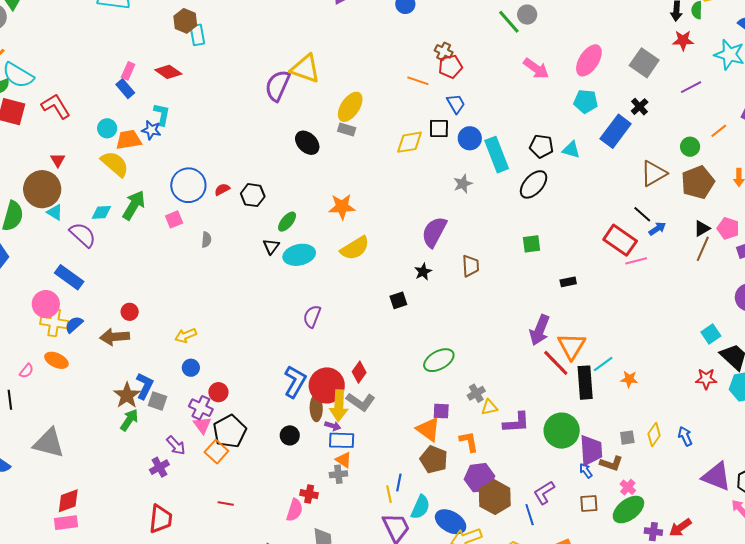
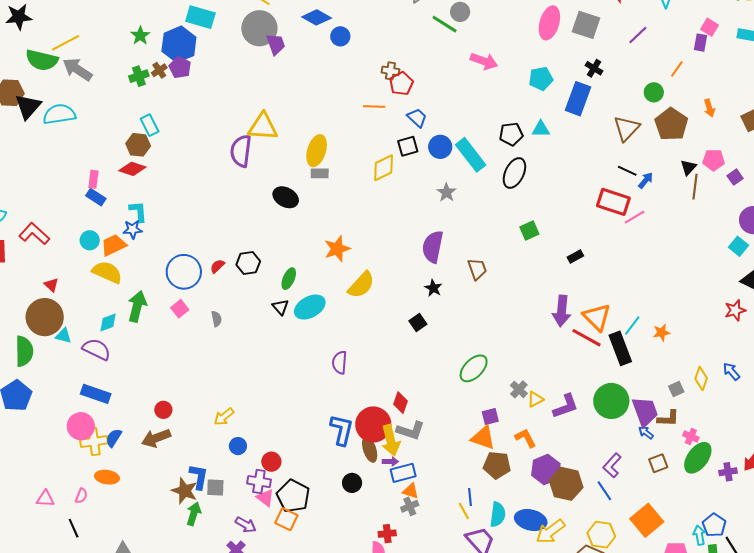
brown hexagon: (185, 21) -> (138, 145), moved
pink ellipse: (589, 60) -> (549, 23), moved
cyan square: (711, 334) -> (738, 246), moved

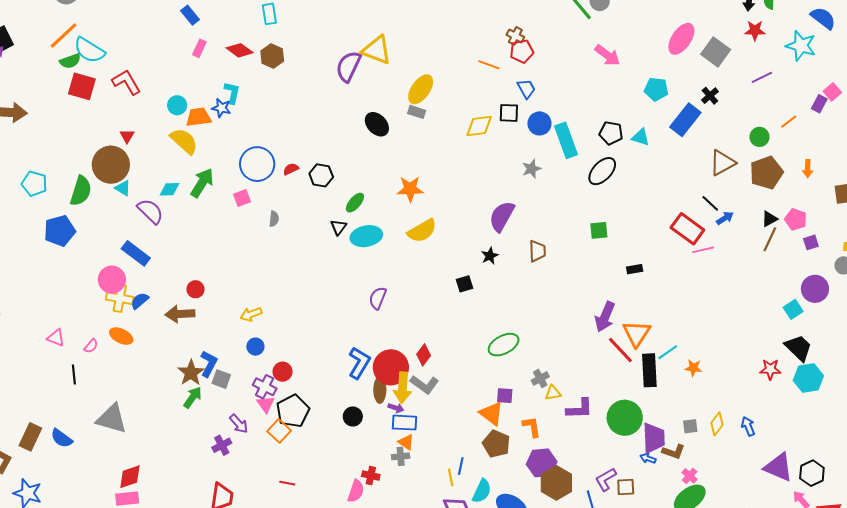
brown hexagon: (138, 145) -> (272, 56), moved
blue rectangle: (96, 197) -> (190, 15), moved
blue arrow: (646, 433) -> (648, 458), turned -35
brown square: (658, 463) -> (626, 487), moved

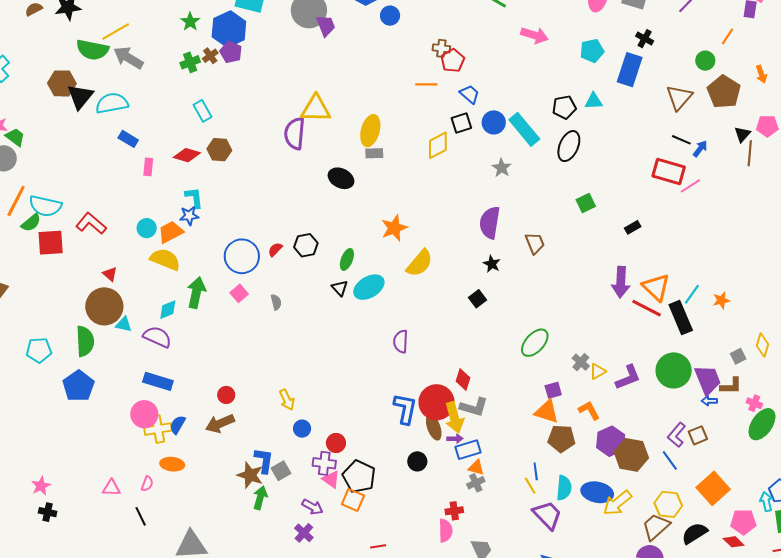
yellow arrow: (251, 314) -> (287, 400), turned -75
gray square: (221, 379) -> (281, 471), turned -30

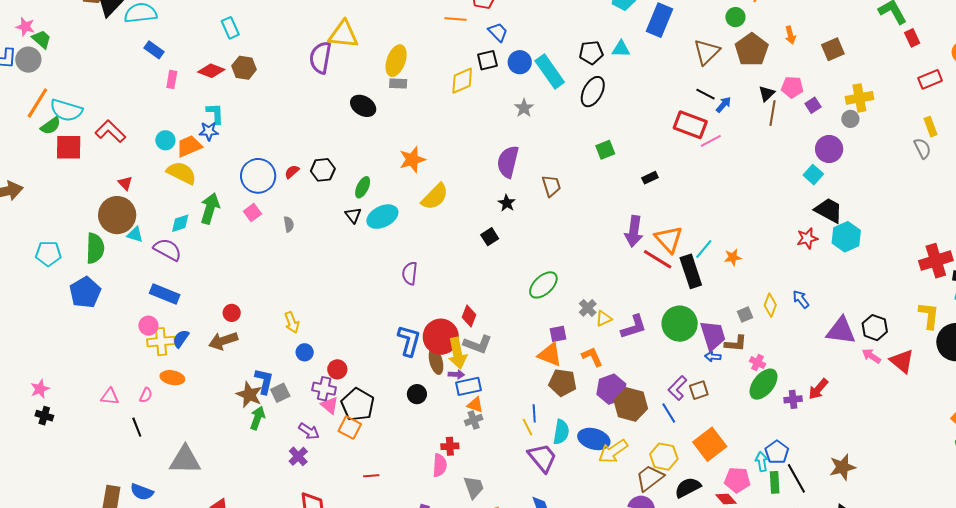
pink circle: (144, 414) -> (148, 326), size x0.7

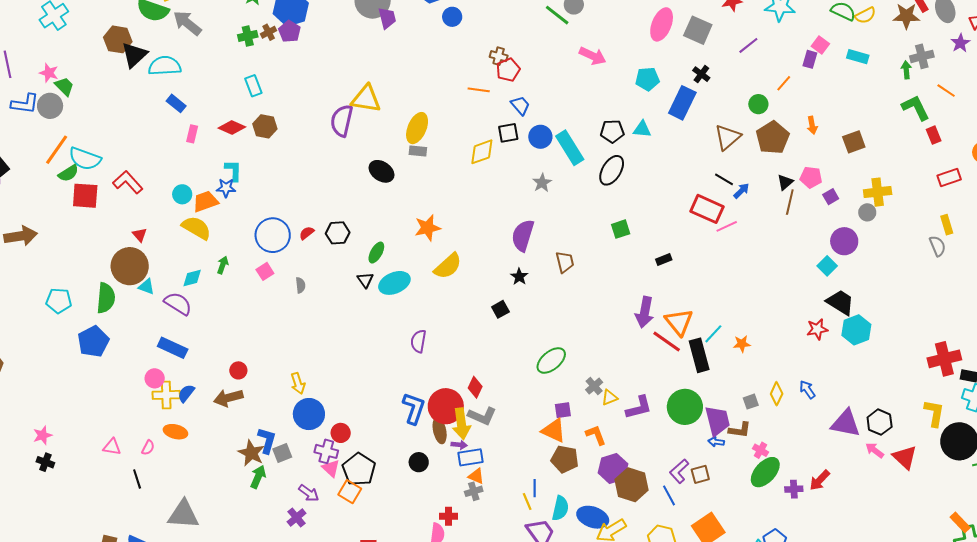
green arrow: (210, 208) -> (223, 265), size x0.6
blue circle: (305, 352) -> (309, 414), size x1.8

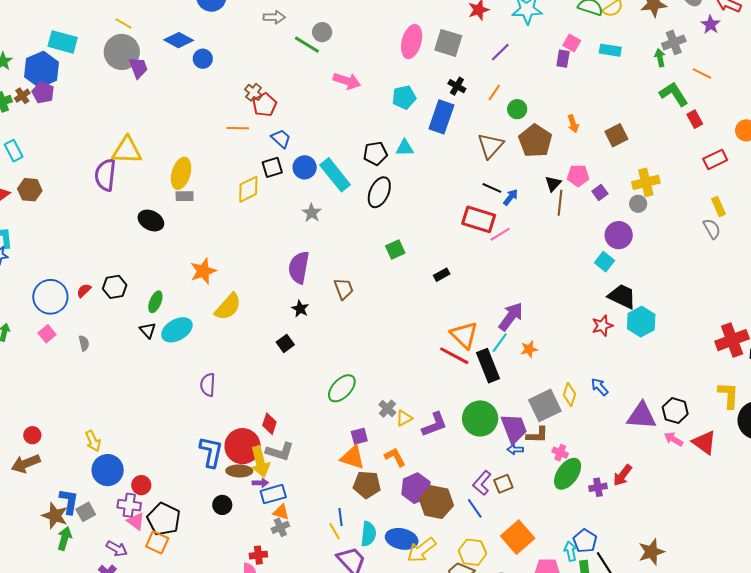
brown cross: (499, 56) -> (254, 92), turned 30
orange line: (784, 83) -> (494, 92), moved
purple arrow: (645, 312) -> (511, 317), moved, turned -148
gray square: (751, 402) -> (545, 405), size x2.0
brown ellipse: (440, 430) -> (239, 471), turned -70

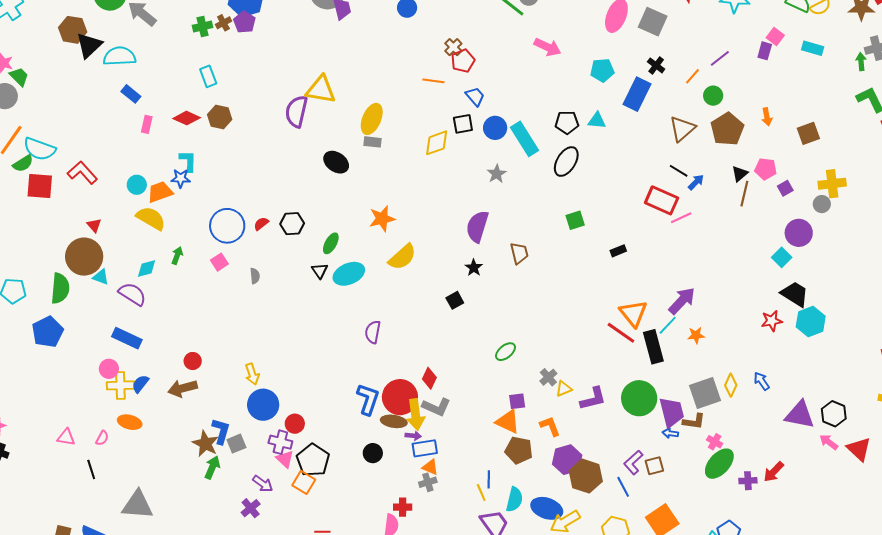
purple line: (500, 52) -> (720, 58), moved
green ellipse: (342, 388) -> (506, 352), size x0.7

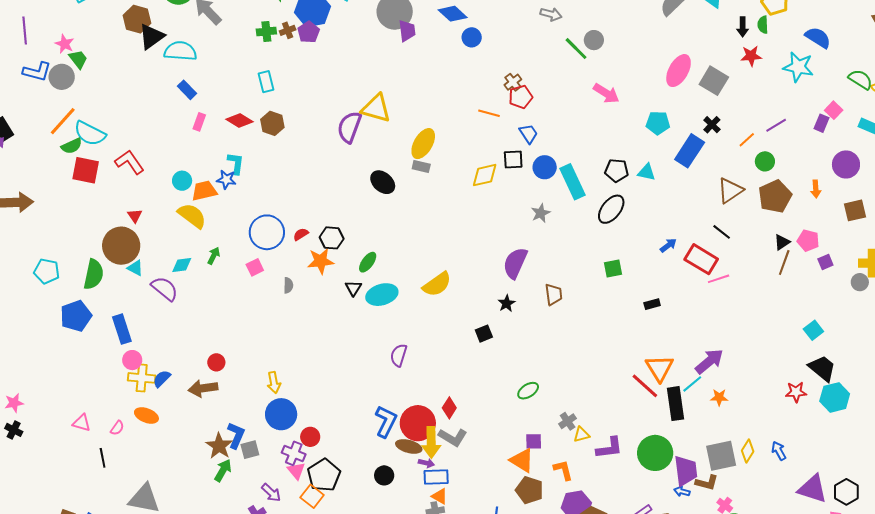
blue arrow: (696, 182) -> (668, 245), moved
orange star: (382, 219) -> (321, 261), moved
purple circle: (799, 233) -> (846, 164), moved
blue rectangle: (127, 338) -> (122, 329), moved, turned 40

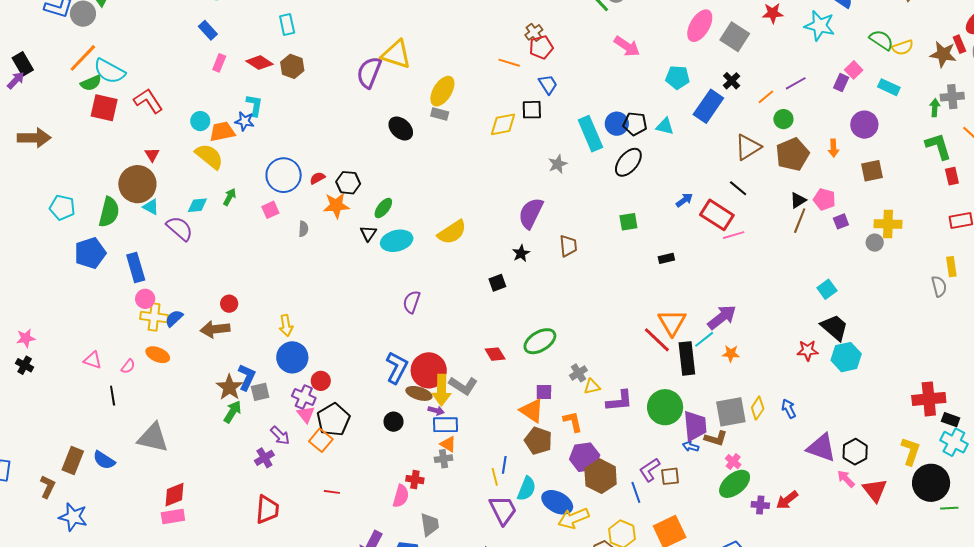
blue circle: (545, 167) -> (617, 124), moved
green ellipse: (528, 391) -> (540, 341), size x1.5
red diamond: (449, 408) -> (495, 354), moved, turned -65

